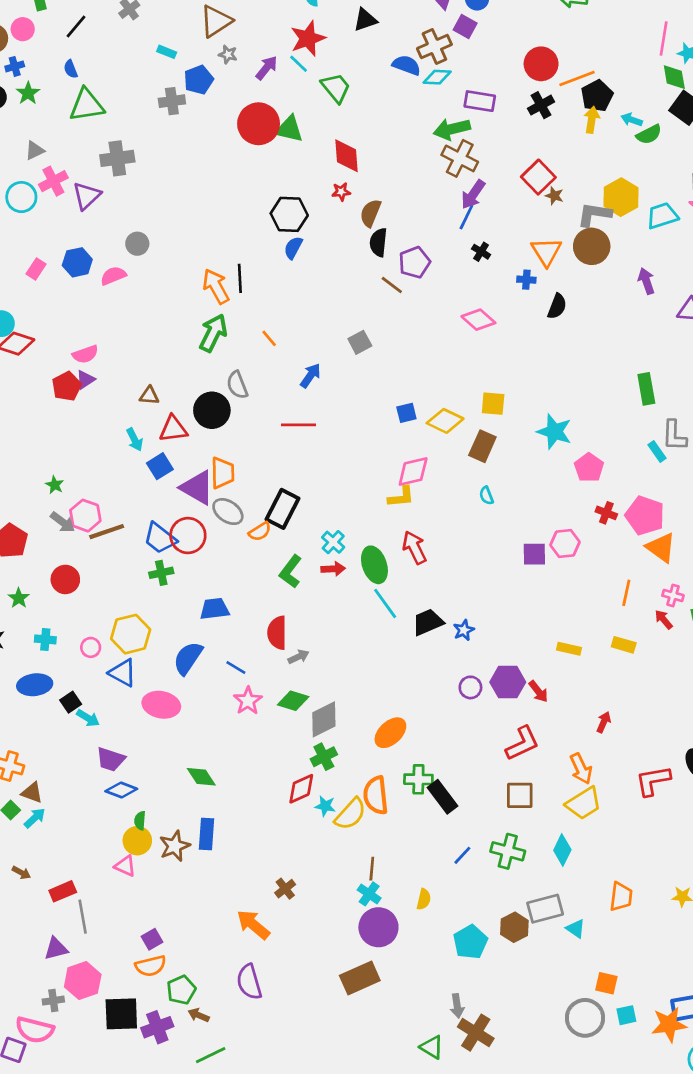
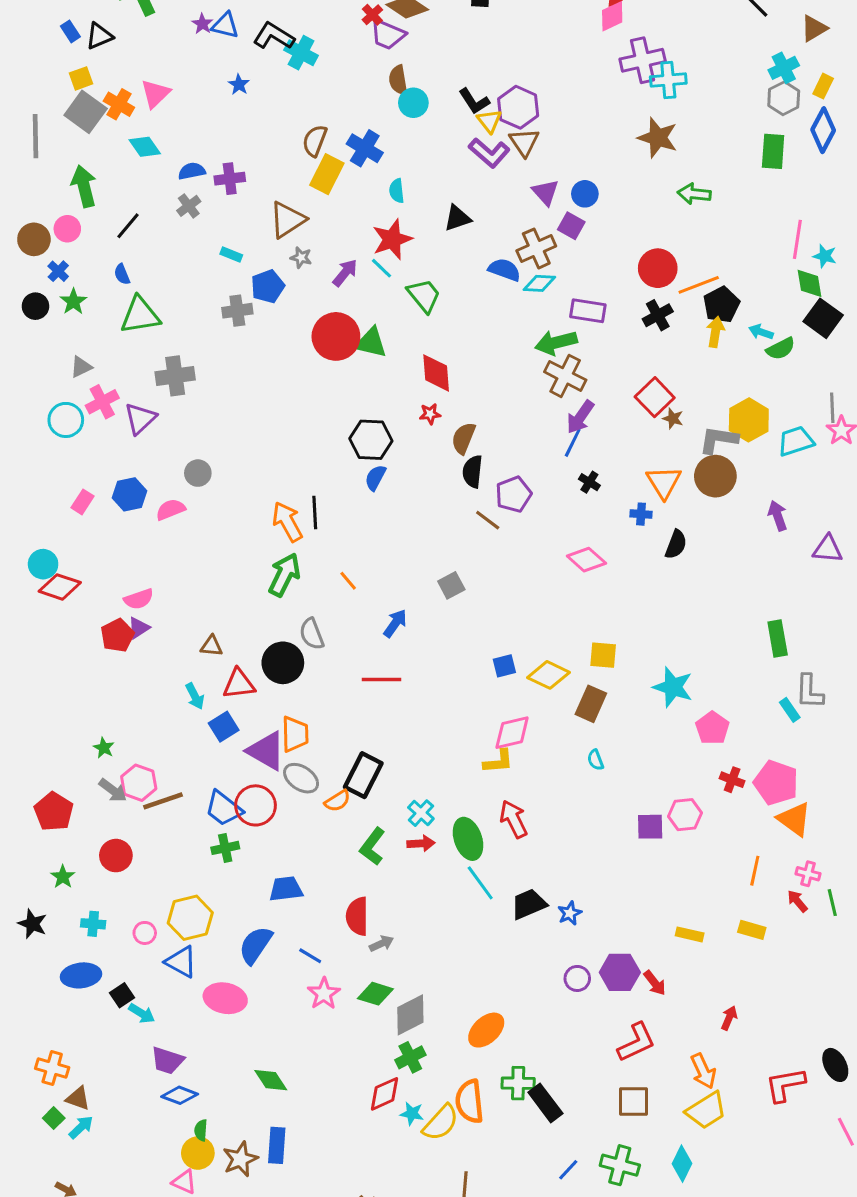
blue cross: (15, 66) -> (58, 271), turned -30

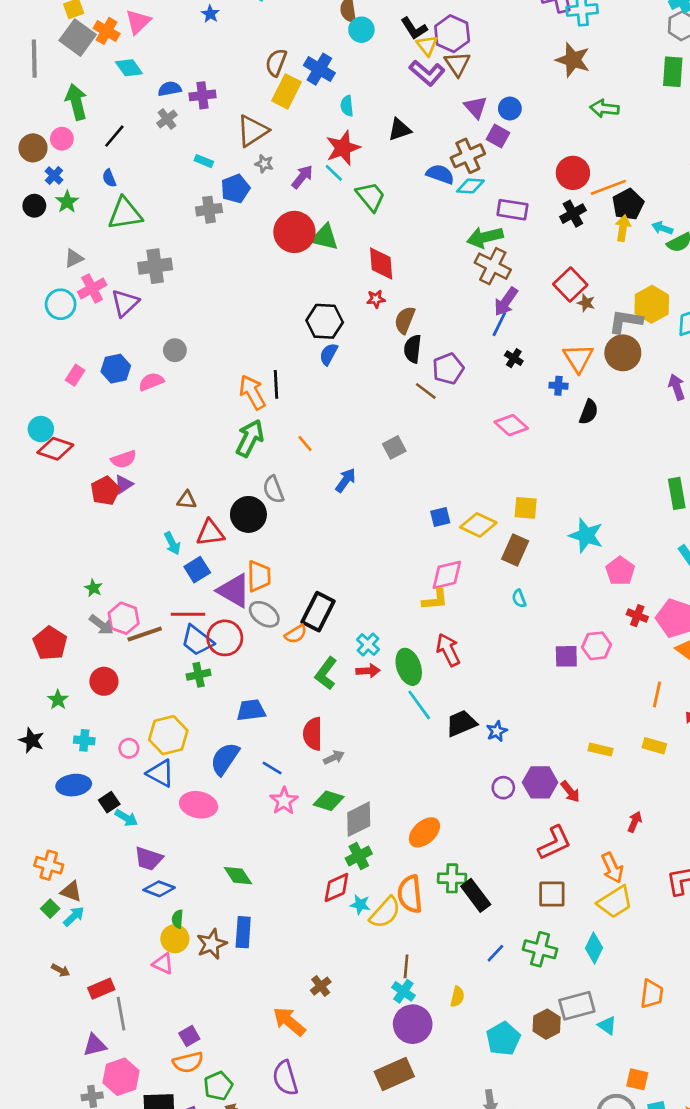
red line: (381, 679) -> (188, 614), moved

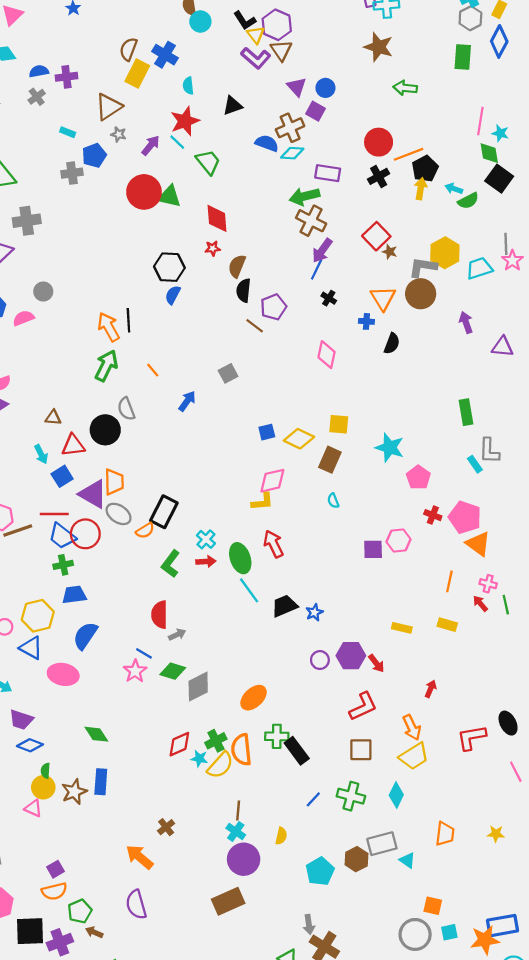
pink diamond: (511, 425) -> (327, 355), turned 60
blue trapezoid: (251, 710) -> (74, 595), moved
blue line: (272, 768) -> (144, 653), moved
green cross: (359, 856) -> (216, 741), moved

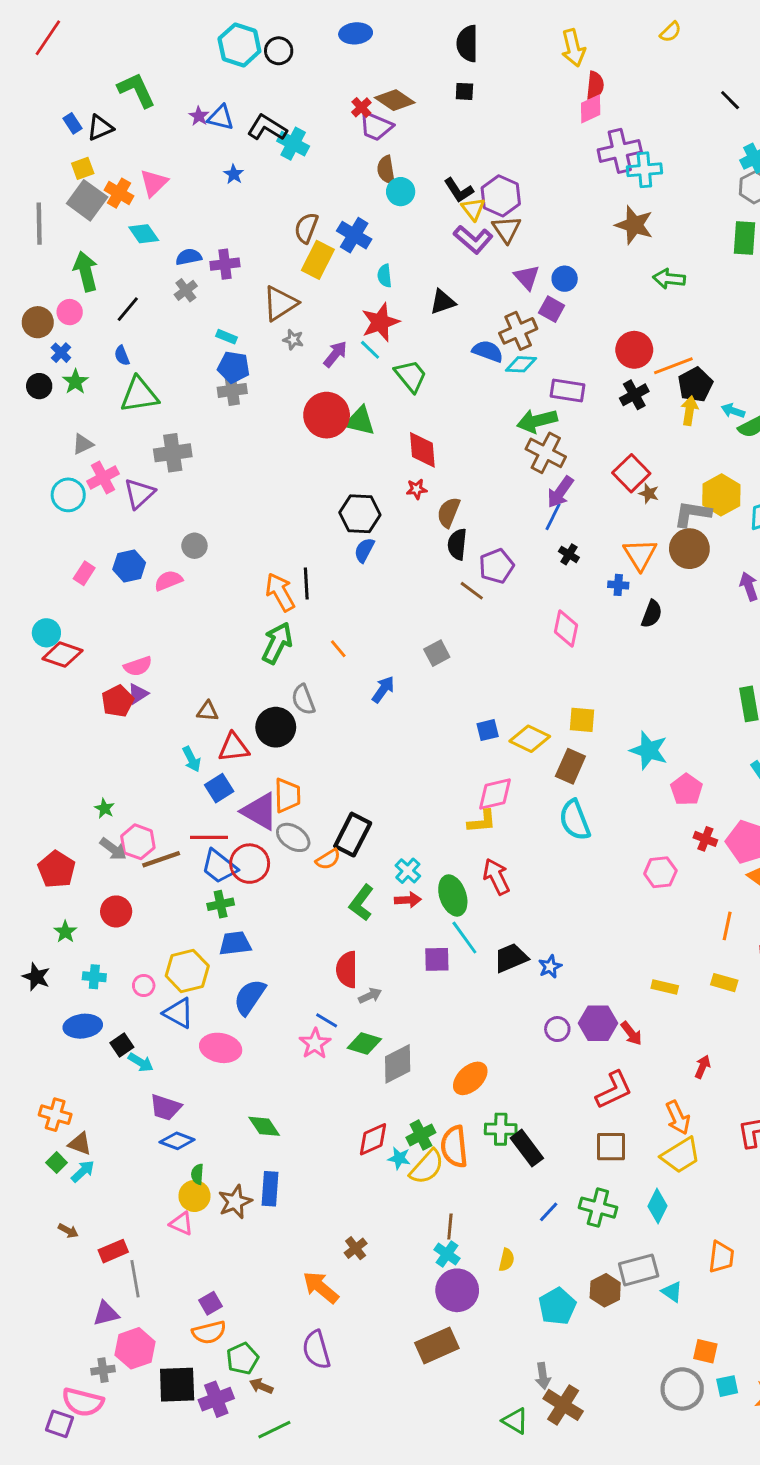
blue pentagon: (94, 155) -> (234, 367), moved, turned 30
cyan semicircle: (333, 501) -> (575, 820), size x2.0
purple square: (373, 549) -> (437, 959), moved

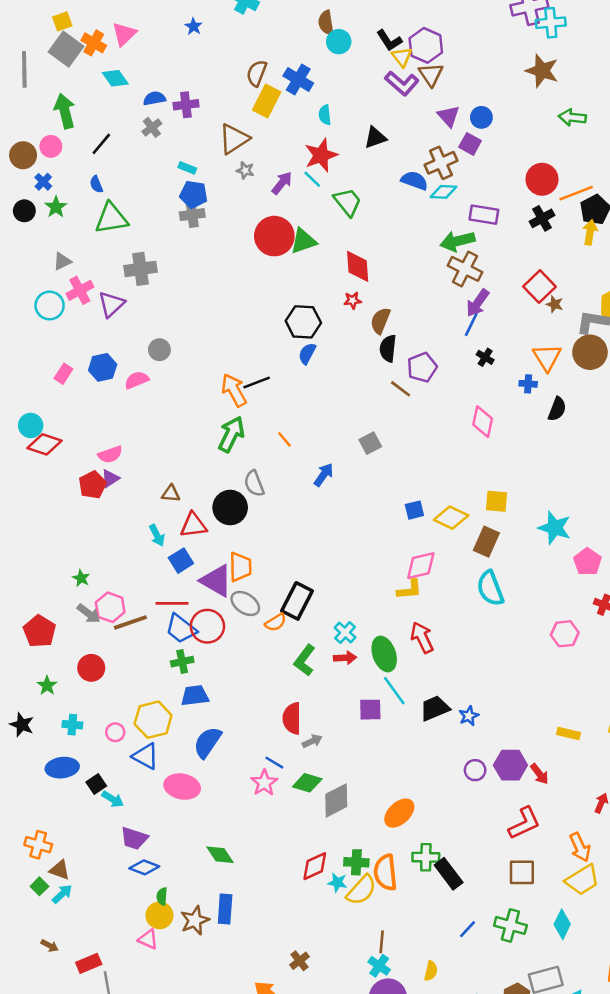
green triangle: (360, 421) -> (303, 241), turned -32
black line: (306, 583) -> (257, 383), turned 72
green cross: (421, 1135) -> (356, 862), turned 30

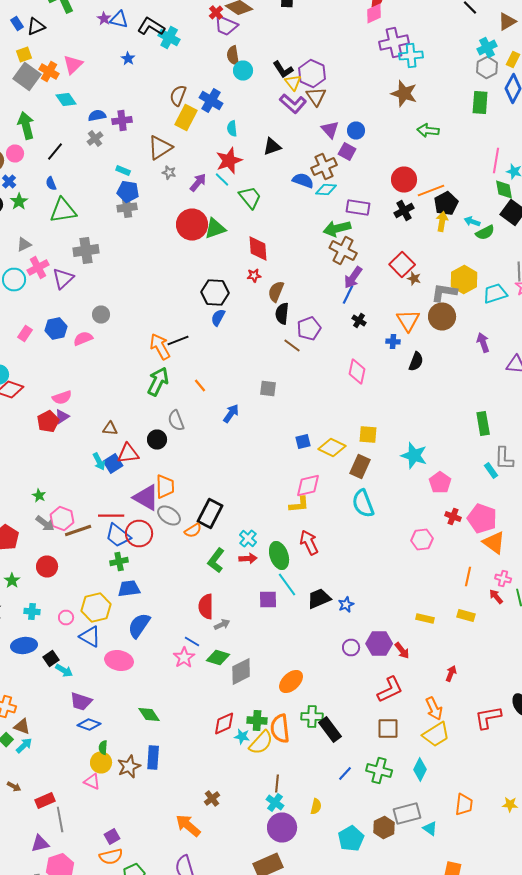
gray square: (370, 443) -> (268, 388), turned 36
black circle: (230, 508) -> (157, 440), size x0.7
blue square: (181, 561) -> (113, 464), moved

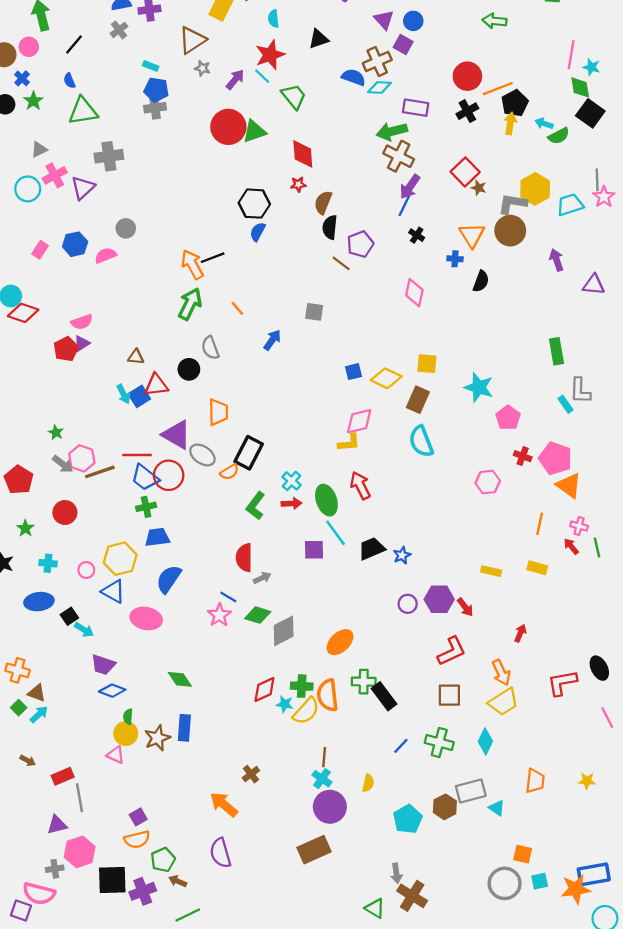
orange trapezoid: (165, 486) -> (218, 412), moved

